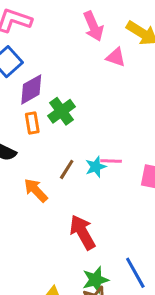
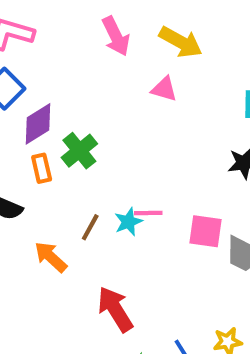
pink triangle: (116, 57) -> (164, 89), moved

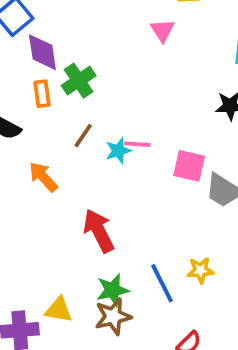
pink triangle: (164, 89) -> (162, 30), turned 36
purple diamond: (38, 124) -> (42, 52), turned -72
brown line: (90, 227) -> (83, 136), moved

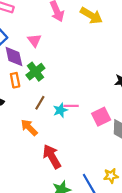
pink triangle: (162, 30) -> (34, 40), moved
pink square: (189, 166) -> (101, 117), turned -36
orange arrow: (43, 177) -> (29, 128), moved

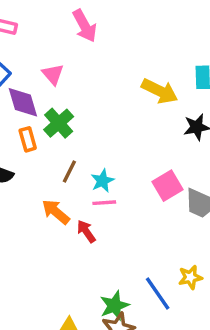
yellow arrow: (91, 16) -> (160, 91), moved
pink line: (71, 106) -> (104, 203), moved
red arrow: (52, 157) -> (86, 231), moved, size x0.6

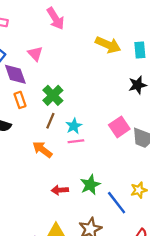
yellow arrow: (160, 91) -> (108, 45), moved
green cross: (59, 123) -> (53, 95), moved
red arrow: (86, 231) -> (60, 190), moved, turned -56
green star: (114, 306) -> (90, 185), moved

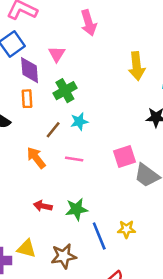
yellow arrow: (108, 45) -> (137, 66), turned 45
green cross: (53, 95) -> (65, 91), moved
cyan star: (74, 126) -> (79, 121), moved

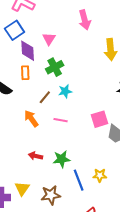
pink arrow: (89, 23) -> (85, 20), moved
yellow triangle: (27, 249) -> (22, 189), turned 49

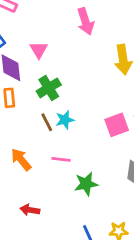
brown line: (45, 97) -> (47, 122), moved, turned -64
pink square: (99, 119) -> (117, 125), moved
green star: (62, 159) -> (86, 184), moved

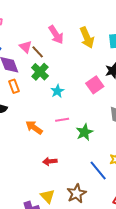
pink arrow: (86, 21) -> (56, 35), moved
brown line: (47, 122) -> (38, 52), moved

